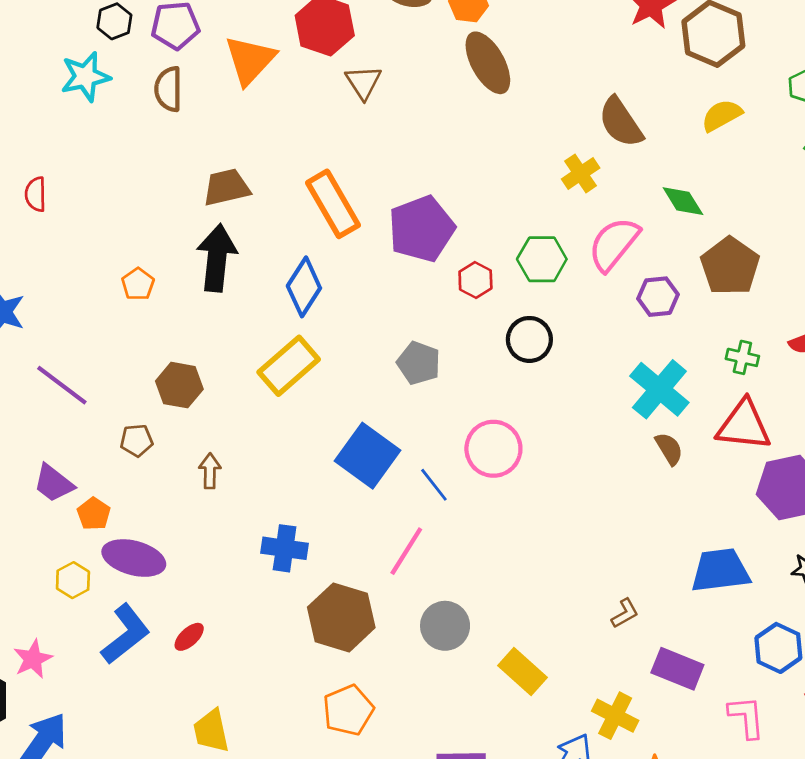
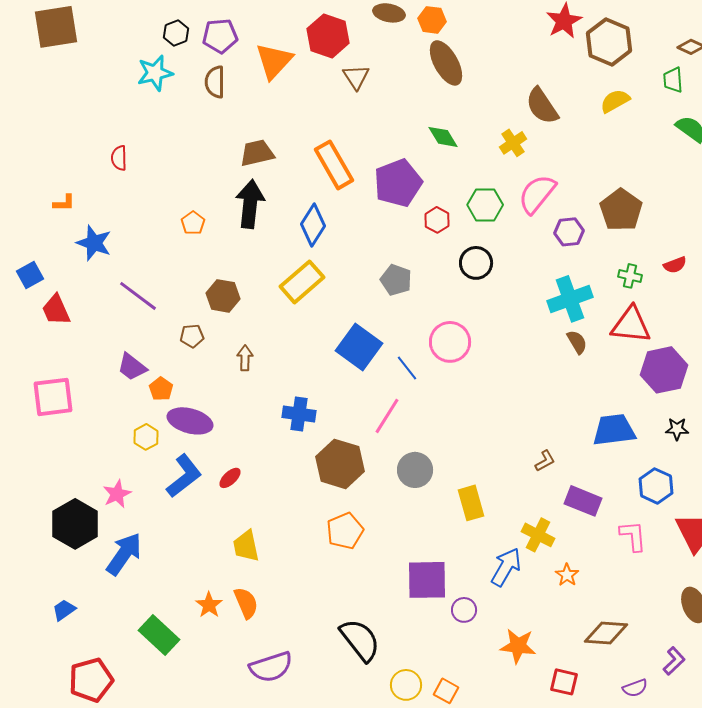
green diamond: (683, 201) -> (443, 137), moved
cyan cross: (659, 389) -> (570, 299), turned 30
yellow rectangle: (522, 671) -> (471, 503), turned 32

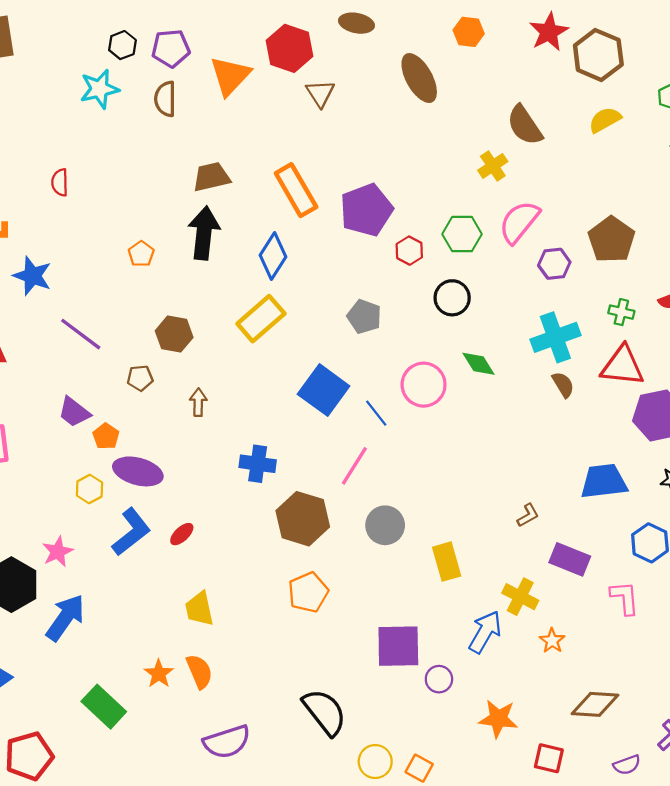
orange hexagon: (432, 20) -> (469, 32), moved
green diamond: (443, 137) -> (479, 364), moved

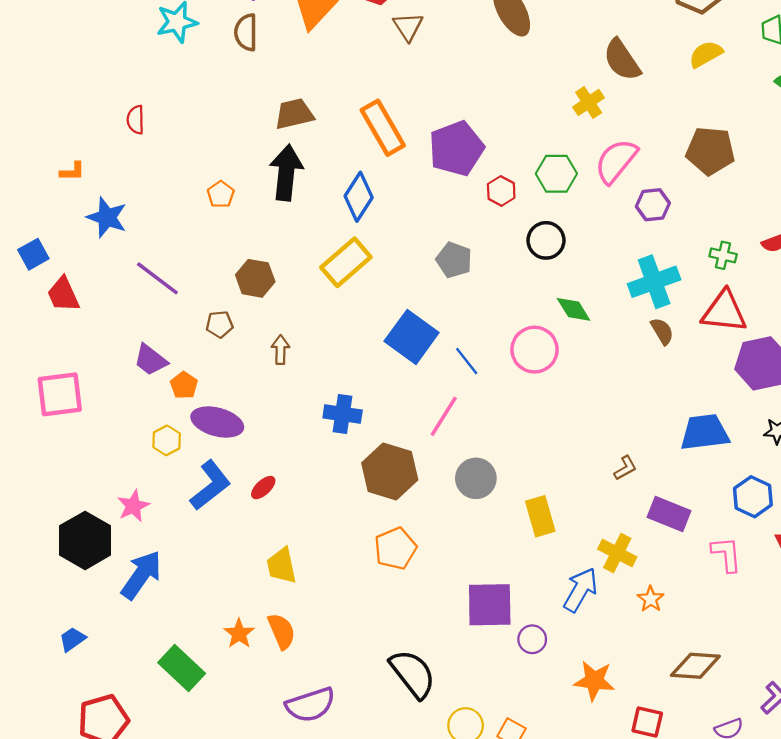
brown pentagon: (611, 240) -> (710, 151), moved, turned -30
pink circle: (424, 385) -> (535, 350), moved

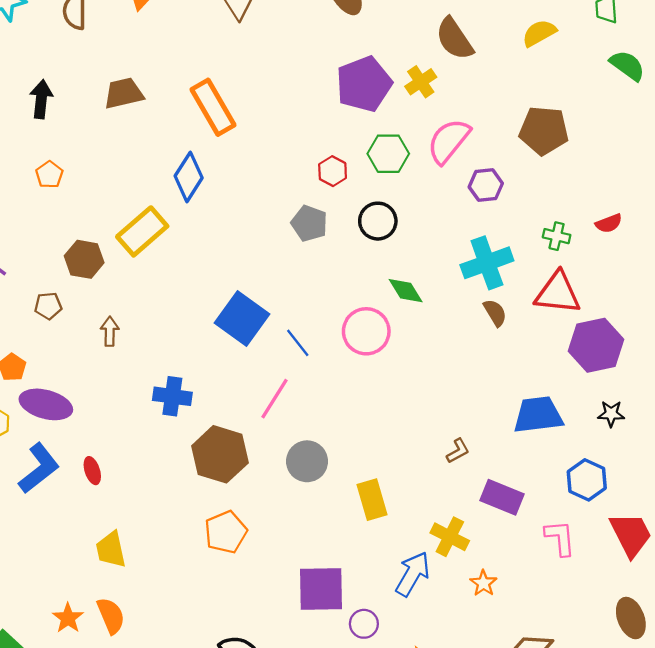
purple pentagon: (456, 148) -> (364, 84), moved
black arrow: (286, 173) -> (41, 99), moved, size x0.7
gray pentagon: (454, 260) -> (309, 223), moved
yellow rectangle: (346, 262) -> (142, 231), moved
red ellipse: (263, 488) -> (92, 471), turned -65

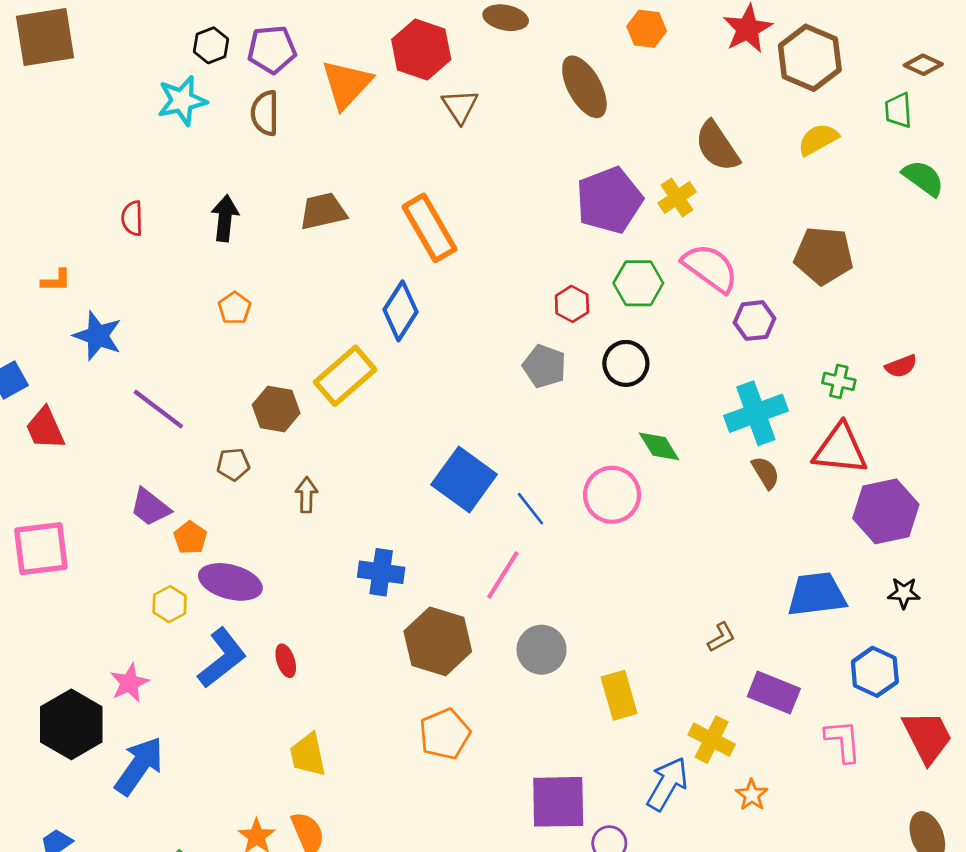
pink semicircle: (449, 141) -> (710, 268), turned 87

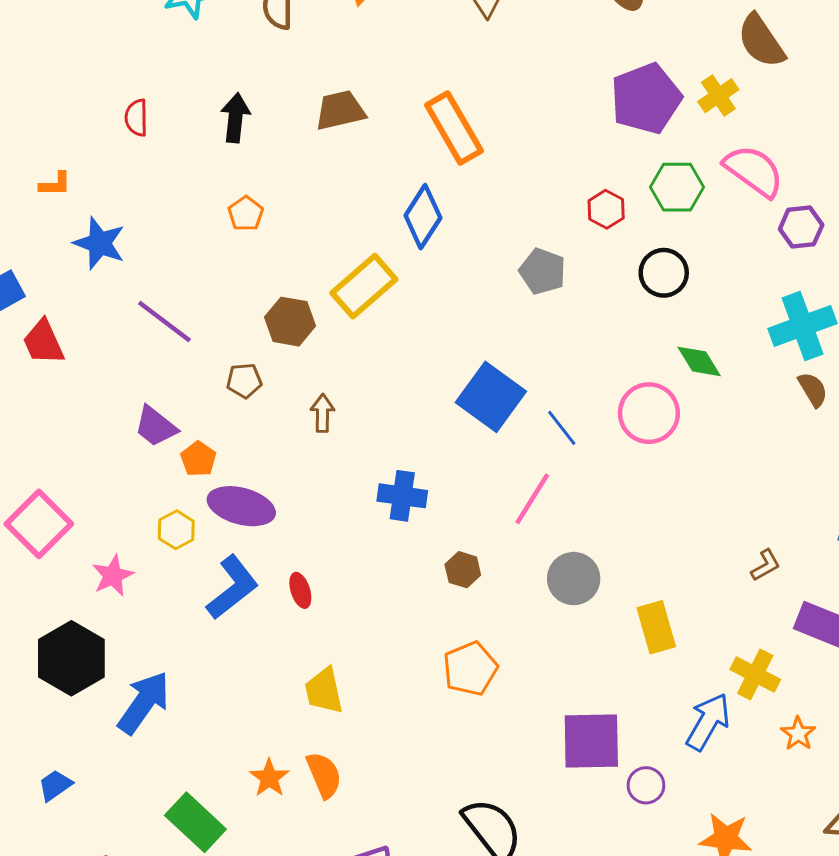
gray pentagon: (544, 366) -> (543, 271), moved
pink square: (41, 549) -> (39, 524), moved, turned -38
brown hexagon: (438, 641) -> (463, 570), size x0.5
pink star: (129, 683) -> (113, 576), moved

